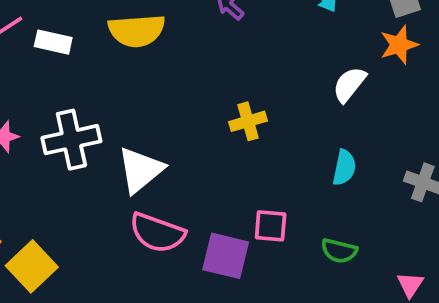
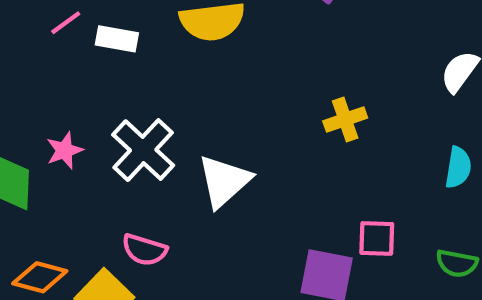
white cross: (71, 140) -> (143, 150), turned -32
pink semicircle: (157, 233) -> (144, 250), moved, size x0.7

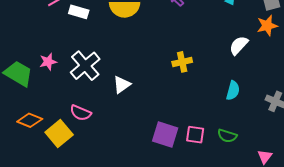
white triangle: (224, 181) -> (122, 85), size x0.7
pink square: (377, 238) -> (195, 135), moved

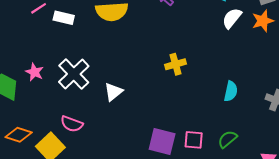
white semicircle: (239, 45) -> (232, 18), moved
pink star: (48, 62) -> (34, 72), turned -30
green semicircle: (227, 136) -> (227, 139), turned 126

